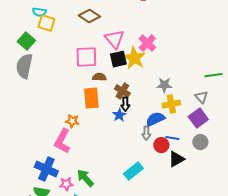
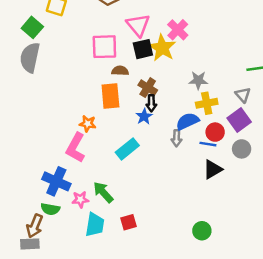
red circle: (161, 145) -> (215, 132), moved
cyan rectangle: (133, 171) -> (127, 149), moved

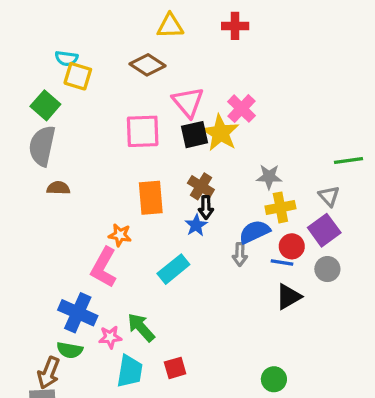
brown semicircle: (120, 71) -> (58, 188), moved

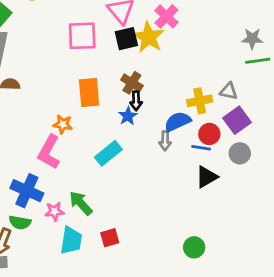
gray star: (269, 177) -> (252, 39), moved
gray triangle: (329, 196) -> (229, 91), moved, turned -36

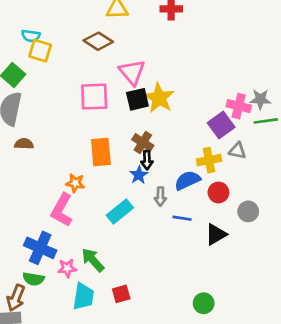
pink cross: (166, 16) -> (239, 106), moved, turned -30
purple square: (237, 120) -> (221, 125), moved
gray arrow: (165, 141) -> (160, 197), moved
blue line: (201, 148) -> (182, 218), moved

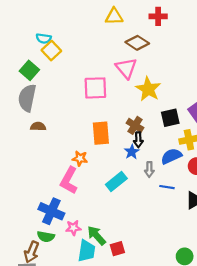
brown diamond: (98, 41) -> (137, 43), moved
yellow square: (40, 51) -> (51, 51), turned 30
black square: (137, 99) -> (170, 118), moved
green arrow: (93, 260) -> (96, 235), moved

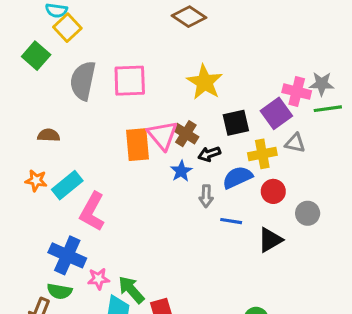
pink triangle: (126, 68) -> (162, 135), moved
gray semicircle: (27, 98) -> (83, 81), moved
black arrow: (138, 140) -> (209, 154), moved, turned 72
orange star: (80, 158) -> (36, 180), moved
cyan rectangle: (116, 182) -> (67, 185), moved

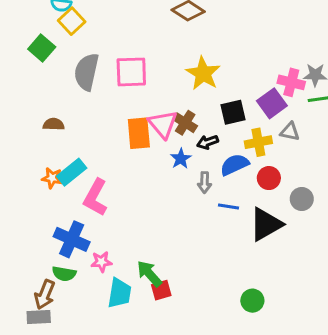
orange star: (36, 180) -> (52, 178), moved
black triangle: (270, 240) -> (266, 224), size x1.4
green arrow: (131, 290) -> (149, 274), moved

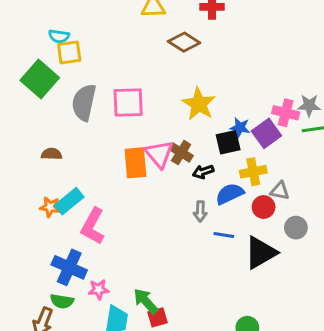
yellow square: (72, 21) -> (69, 52), turned 35
green square: (42, 48) -> (40, 79), size x1.4
gray triangle: (290, 132) -> (280, 191), moved
blue star: (181, 159) -> (240, 128), moved, turned -30

